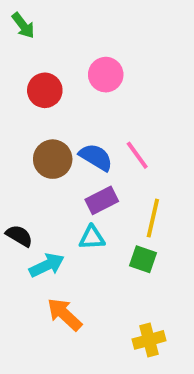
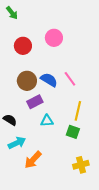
purple rectangle: (102, 200) -> (35, 102), moved
cyan arrow: (47, 265) -> (17, 143), moved
orange arrow: (64, 314) -> (33, 160), turned -90
yellow cross: (149, 340) -> (81, 165), moved

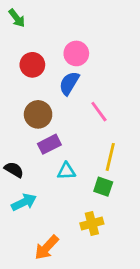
blue semicircle: (49, 80) -> (69, 83), moved, turned -90
orange arrow: (33, 160) -> (47, 248), moved
yellow cross: (81, 165) -> (92, 223), moved

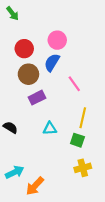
brown circle: (38, 114) -> (28, 74), moved
purple rectangle: (49, 144) -> (37, 98), moved
cyan arrow: (24, 202) -> (15, 172), moved
yellow cross: (92, 223) -> (83, 168), moved

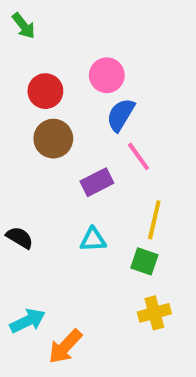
blue semicircle: (52, 62) -> (121, 115), moved
purple rectangle: (37, 98) -> (97, 182), moved

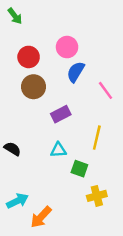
pink line: (138, 156) -> (105, 90), moved
green square: (144, 261) -> (79, 169), moved

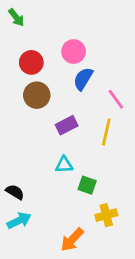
yellow line: (97, 138) -> (106, 132), moved
black semicircle: (12, 149) -> (15, 192), moved
orange arrow: (41, 217) -> (72, 240), moved

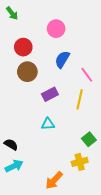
pink circle: (74, 52) -> (56, 29), moved
green square: (87, 185) -> (89, 139), moved, turned 32

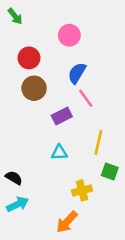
pink line: (87, 75) -> (86, 98), moved
yellow line: (80, 99) -> (98, 142), moved
green square: (89, 139) -> (110, 171), turned -32
yellow cross: (80, 162) -> (82, 190), moved

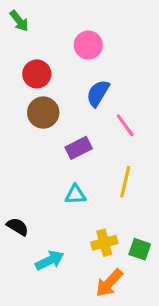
pink line: (86, 98) -> (125, 125), moved
green square: (110, 171) -> (140, 249), moved
cyan arrow: (18, 204) -> (50, 260), moved
orange arrow: (67, 222) -> (109, 283), moved

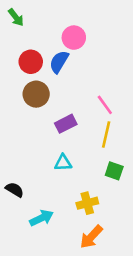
blue semicircle: (98, 93) -> (59, 62), moved
yellow line: (125, 182) -> (106, 134), moved
green square: (140, 249) -> (114, 171), moved

